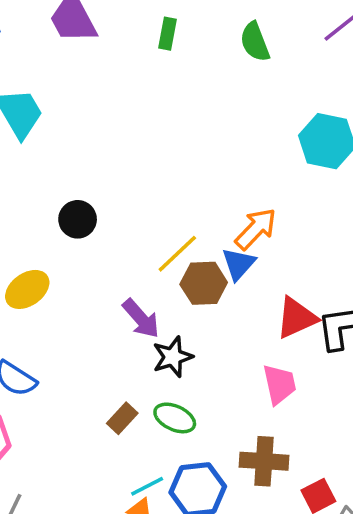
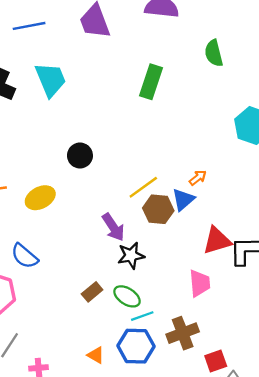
green rectangle: (167, 34) -> (151, 82), moved, size x1.6
orange arrow: (256, 229) -> (198, 178), size x0.6
brown cross: (264, 461) -> (183, 333), turned -32
cyan line: (147, 486) -> (142, 316), moved

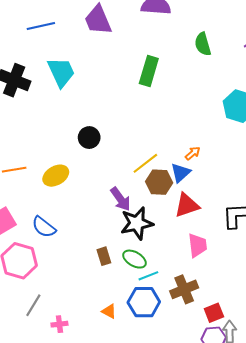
red triangle: (217, 240) -> (187, 205), moved
black star: (131, 255) -> (137, 223), size x1.4
brown rectangle: (92, 292) -> (104, 256), turned -66

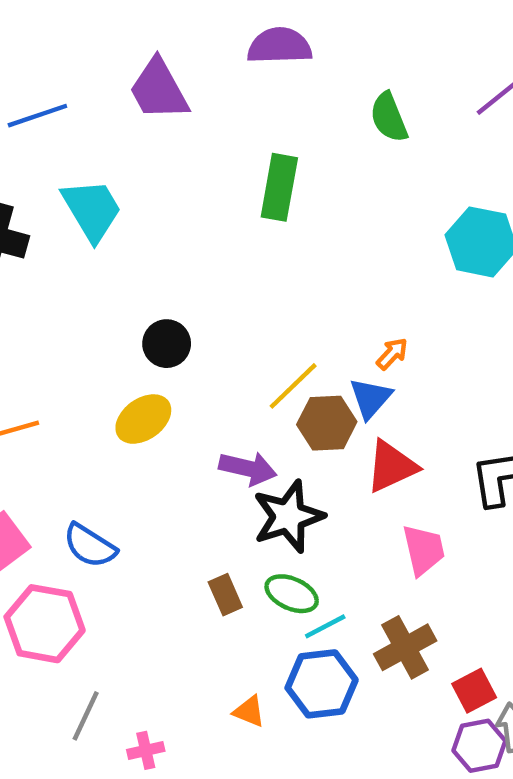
yellow ellipse: (56, 176) -> (143, 419), moved
purple arrow: (120, 199) -> (248, 468), turned -35

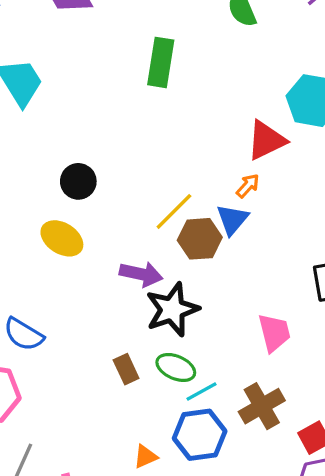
yellow ellipse: (143, 419) -> (62, 238), turned 69
red triangle: (391, 466) -> (266, 140), moved
orange triangle: (249, 711) -> (146, 456), turned -45

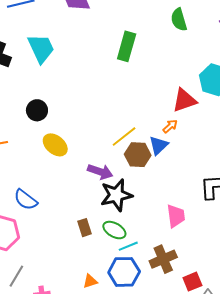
black circle: (78, 181) -> (37, 110), moved

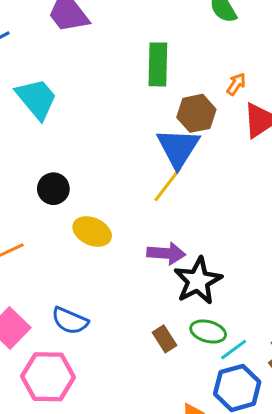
orange arrow: (170, 126) -> (236, 84), moved
yellow line: (124, 137) -> (168, 184), moved
blue triangle: (159, 145) -> (178, 148), moved, size x1.5
brown hexagon: (138, 155) -> (196, 113), moved

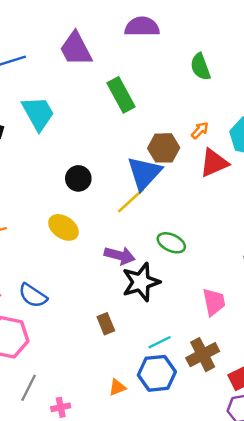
green rectangle: (158, 64) -> (121, 95), moved, turned -40
black circle: (53, 189) -> (78, 178), moved
green ellipse: (208, 331) -> (171, 243), moved

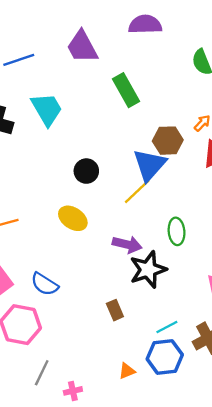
green ellipse: (171, 243) -> (177, 231), turned 60

